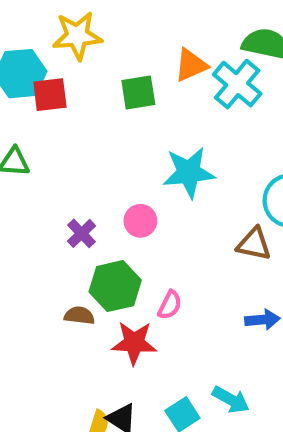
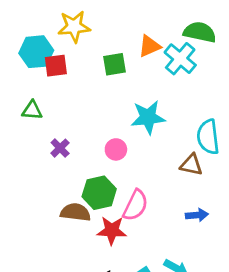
purple cross: (81, 233) -> (60, 148), moved
pink semicircle: (170, 305) -> (135, 205), size x1.6
brown semicircle: (79, 315) -> (75, 212), size x1.5

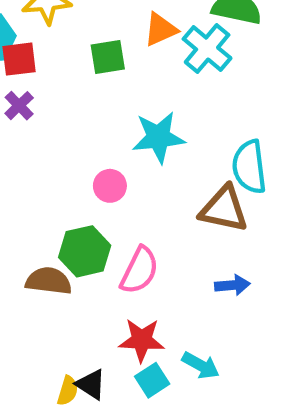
purple cross: (60, 148) -> (19, 106), moved
brown triangle: (191, 165) -> (224, 209), size x1.4
red star: (112, 230) -> (142, 340), moved

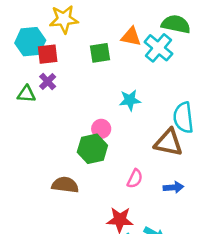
orange triangle: (161, 30) -> (131, 37), turned 35
cyan star: (158, 137) -> (130, 100), size x0.7
green hexagon: (85, 251) -> (92, 149), moved
pink semicircle: (139, 270) -> (135, 179), moved, size x0.7

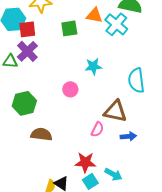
purple cross: (48, 81) -> (27, 51), size x1.5
brown triangle: (168, 143) -> (115, 111), moved
green hexagon: (92, 149) -> (24, 103), moved

